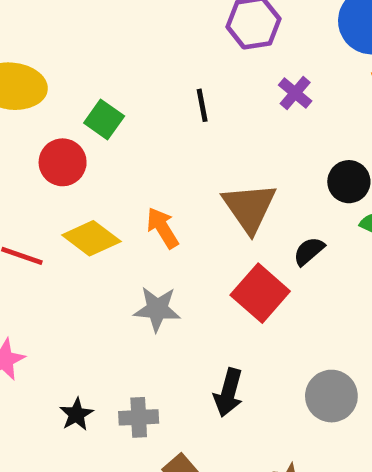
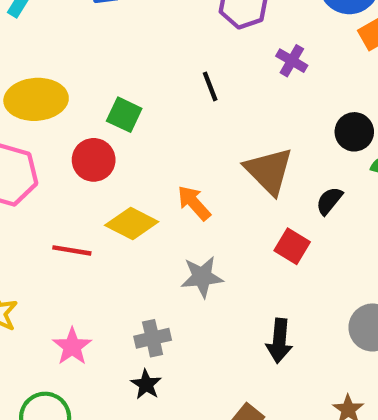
red square: (260, 293) -> (292, 246), size x0.7
gray cross: (139, 417) -> (153, 338), moved

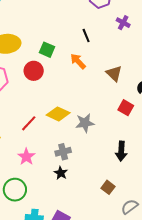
brown triangle: (269, 171) -> (114, 73), size x0.7
orange arrow: (194, 203) -> (78, 61), moved
yellow diamond: (132, 224) -> (58, 114), moved
red line: (72, 250) -> (29, 123), moved, turned -54

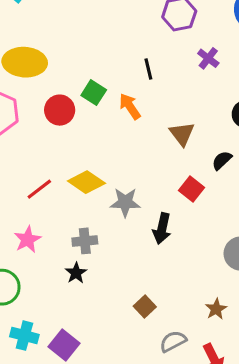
green square: (47, 50) -> (94, 93), moved
black arrow: (121, 151) -> (162, 229), moved

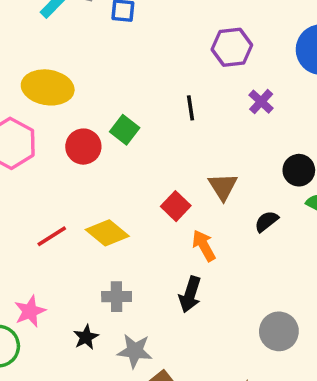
orange arrow: (130, 106) -> (204, 246), moved
red square: (192, 189) -> (176, 206), moved
gray star: (125, 202) -> (135, 351), moved
pink star: (27, 239) -> (30, 311), moved
gray cross: (85, 241) -> (117, 297), moved

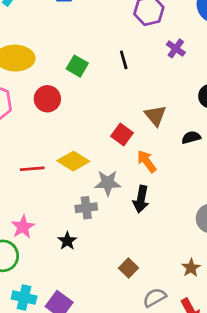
green square: (125, 130) -> (77, 66), moved
black semicircle: (266, 221) -> (191, 137), turned 30
red line: (52, 236) -> (32, 169), turned 35
gray star: (135, 351) -> (108, 183), moved

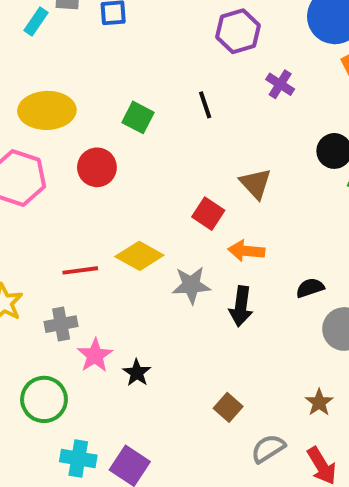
black semicircle: (191, 137) -> (310, 288), moved
orange arrow: (147, 161) -> (246, 251), turned -45
gray cross: (86, 208) -> (61, 324), moved
pink star: (23, 227) -> (95, 355), moved

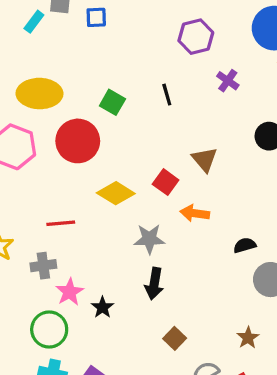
red circle: (97, 167) -> (78, 141), size x1.4
yellow diamond: (139, 256) -> (116, 193), moved
black arrow: (241, 306) -> (154, 284), moved
green circle: (44, 399) -> (49, 329), moved

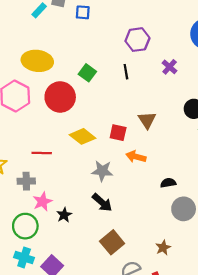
purple hexagon: (196, 37) -> (137, 40), moved
red square: (166, 182) -> (118, 133), turned -30
black arrow: (154, 284) -> (102, 202), turned -65
brown square: (175, 338) -> (112, 242), size x1.5

